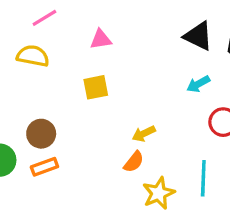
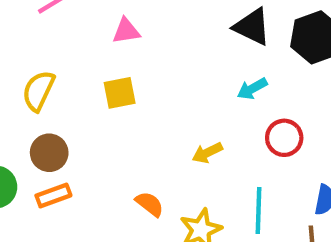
yellow semicircle: (33, 56) -> (38, 91), moved, turned -76
yellow arrow: (144, 134) -> (207, 153), moved
orange semicircle: (134, 162) -> (150, 204), moved, turned -90

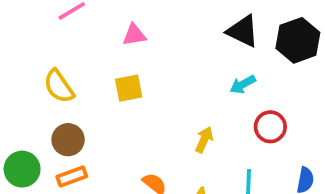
yellow semicircle: (38, 91) -> (59, 86), turned -60
yellow arrow: (207, 153) -> (204, 140), turned 140

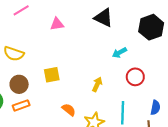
black triangle: (243, 31) -> (104, 18), moved
yellow semicircle: (59, 86) -> (14, 54), turned -36
yellow square: (129, 88) -> (52, 75), moved

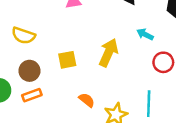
cyan arrow: (119, 53) -> (145, 34), turned 56
yellow arrow: (97, 84) -> (109, 53), moved, size x1.6

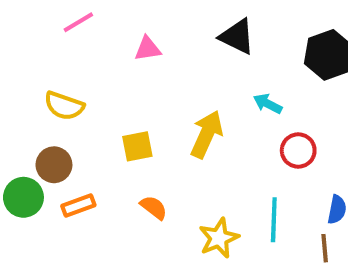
brown circle: (29, 71) -> (54, 165), moved
orange semicircle: (87, 100) -> (154, 207), moved

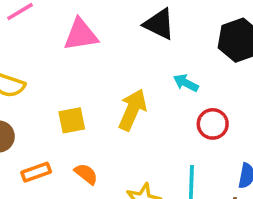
pink triangle: (148, 49) -> (81, 35), size x1.5
orange rectangle: (78, 205) -> (36, 172), moved

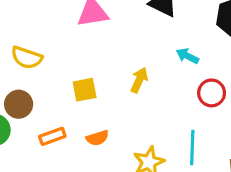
yellow arrow: (132, 110) -> (139, 80), size x0.7
orange semicircle: (86, 174) -> (97, 138), turned 125

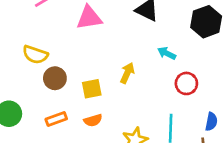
yellow square: (85, 90) -> (92, 89), moved
brown circle: (19, 104) -> (55, 78), moved

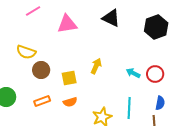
cyan arrow: (167, 53) -> (133, 73), moved
red circle: (186, 83) -> (155, 74), moved

